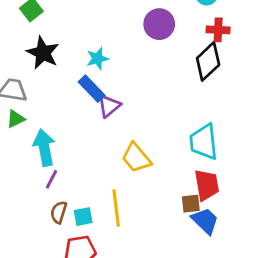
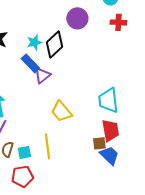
black diamond: (208, 61) -> (54, 44), moved

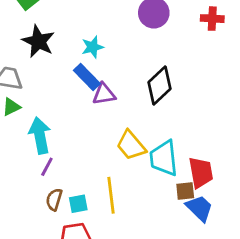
black diamond: (54, 44) -> (160, 85), moved
purple triangle: (42, 75) -> (104, 94), turned 30
cyan trapezoid: (108, 100) -> (164, 158), moved

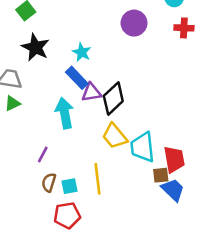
cyan star: (93, 47) -> (82, 52), turned -30
black diamond: (160, 85) -> (113, 98), moved
cyan arrow: (40, 135) -> (65, 113), moved

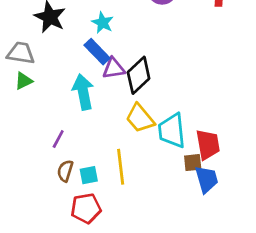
blue trapezoid: (173, 190) -> (207, 179), turned 30

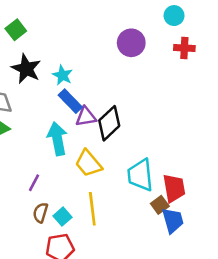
cyan star: (103, 23) -> (63, 75), moved
yellow trapezoid: (140, 118) -> (88, 163), moved
brown square: (193, 163) -> (160, 205), turned -30
cyan square: (89, 175) -> (63, 217), turned -30

